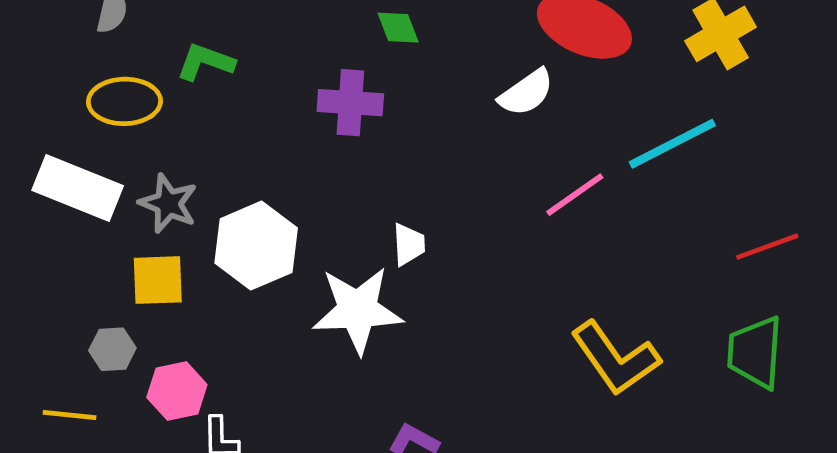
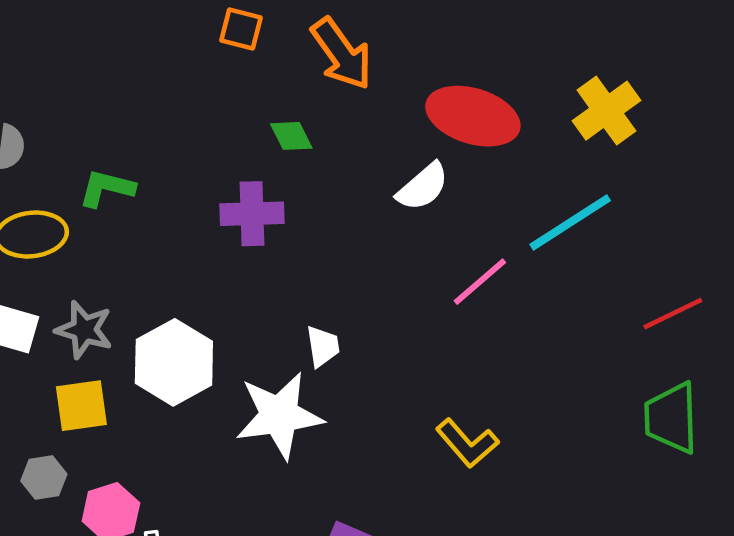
yellow L-shape: (615, 358) -> (467, 443), moved, size x0.7

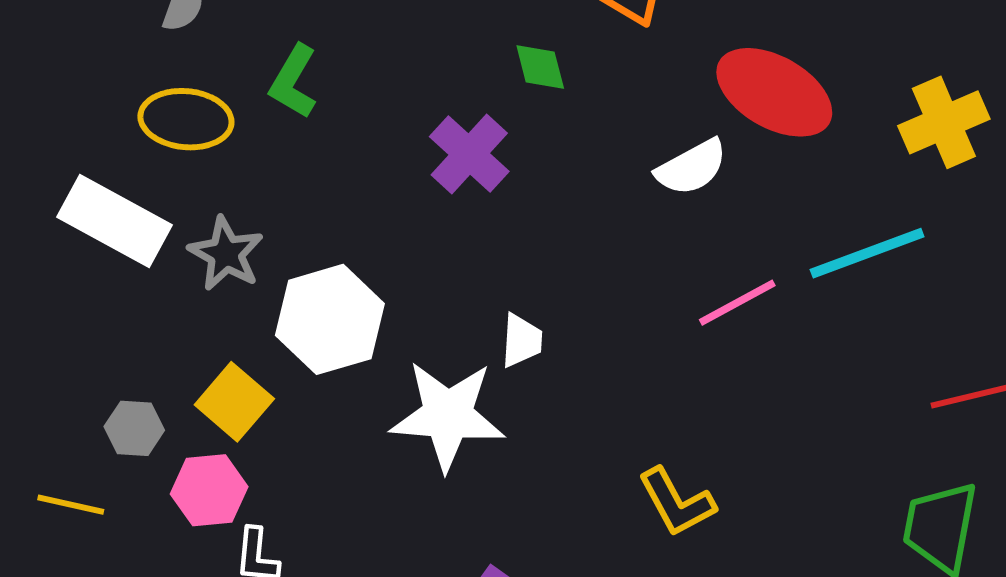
green L-shape: (107, 188) -> (293, 82), turned -86
purple cross: (252, 214) -> (469, 154), turned 32
yellow square: (81, 406) -> (234, 402), moved, turned 36

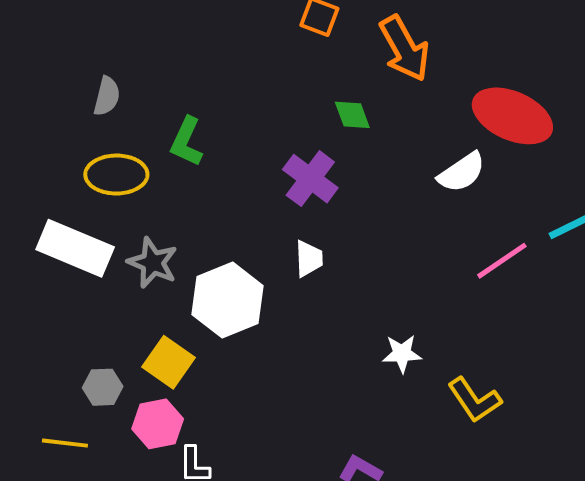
white trapezoid: (522, 341) -> (309, 259), moved
white star: (448, 415) -> (402, 354), moved, size x0.5

